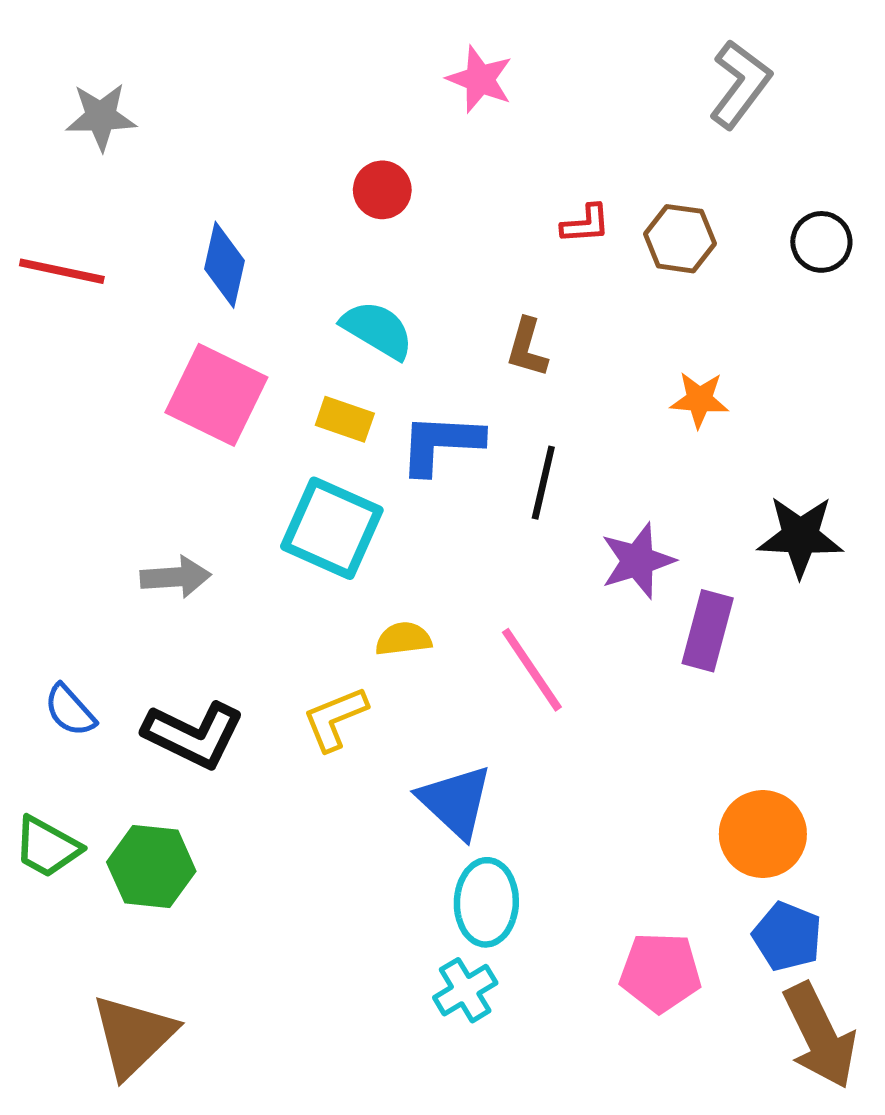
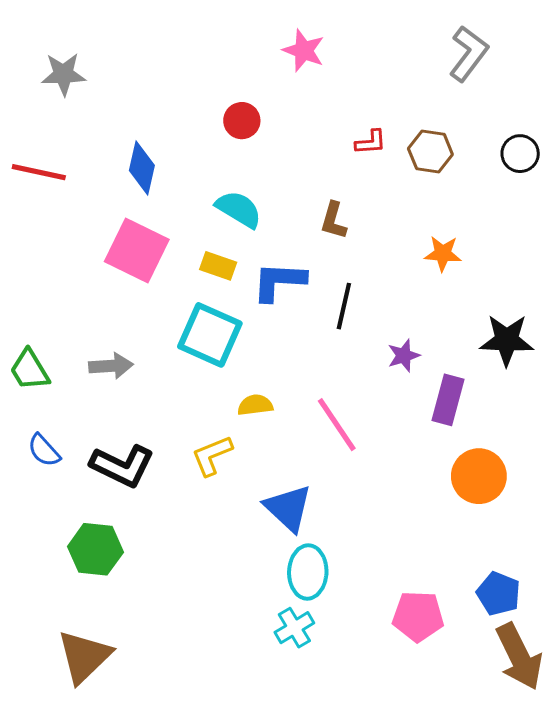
purple star: (638, 561) -> (404, 356), size x0.7
orange circle: (763, 834) -> (479, 476), moved
green trapezoid: (47, 847) -> (30, 370), moved, turned 30

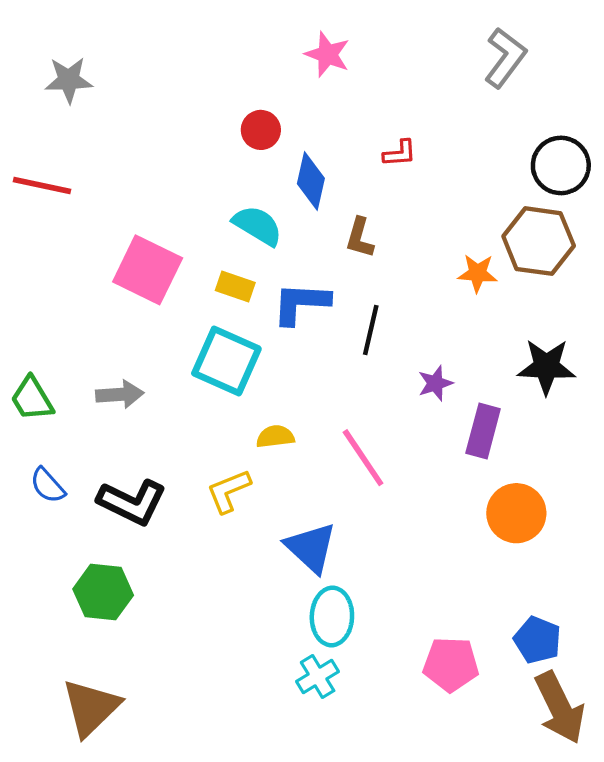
brown hexagon: (430, 152) -> (539, 241), moved, size x1.5
black circle: (520, 154) -> (561, 165), size x1.4
blue diamond: (142, 168) -> (311, 181), moved

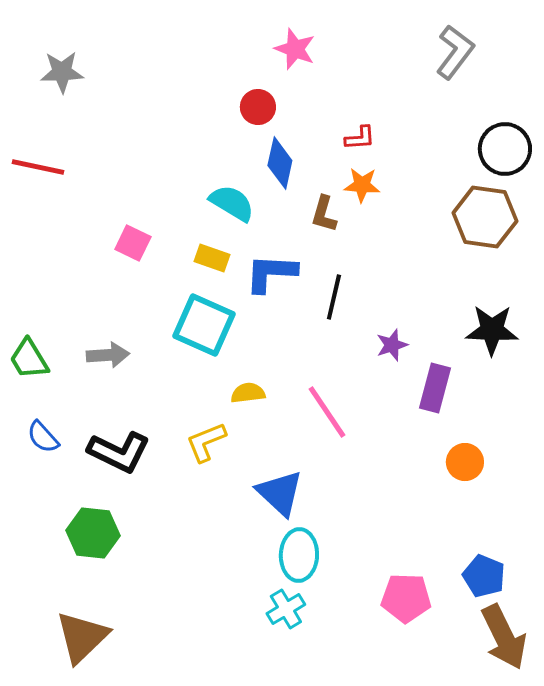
red circle: (261, 130) -> (258, 107), moved
pink square: (148, 270) -> (133, 243), size x0.6
orange star: (477, 273) -> (362, 185), moved
orange circle: (516, 513) -> (465, 462), size x0.7

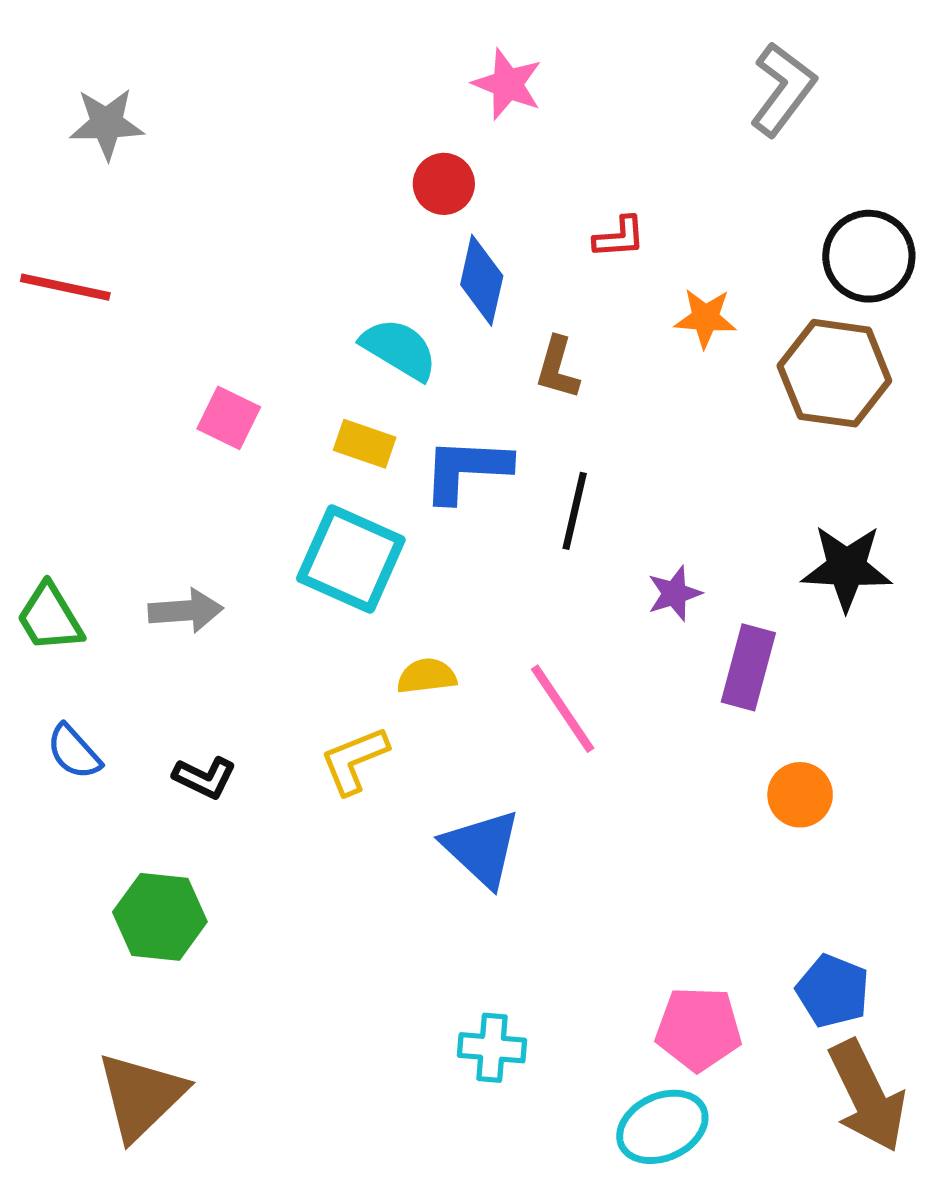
orange star: (362, 185) -> (705, 318), moved
black L-shape: (119, 452) -> (205, 778), size x0.6
cyan ellipse: (299, 555) -> (662, 1127), moved, turned 63
cyan cross: (286, 609) -> (492, 1048), turned 36

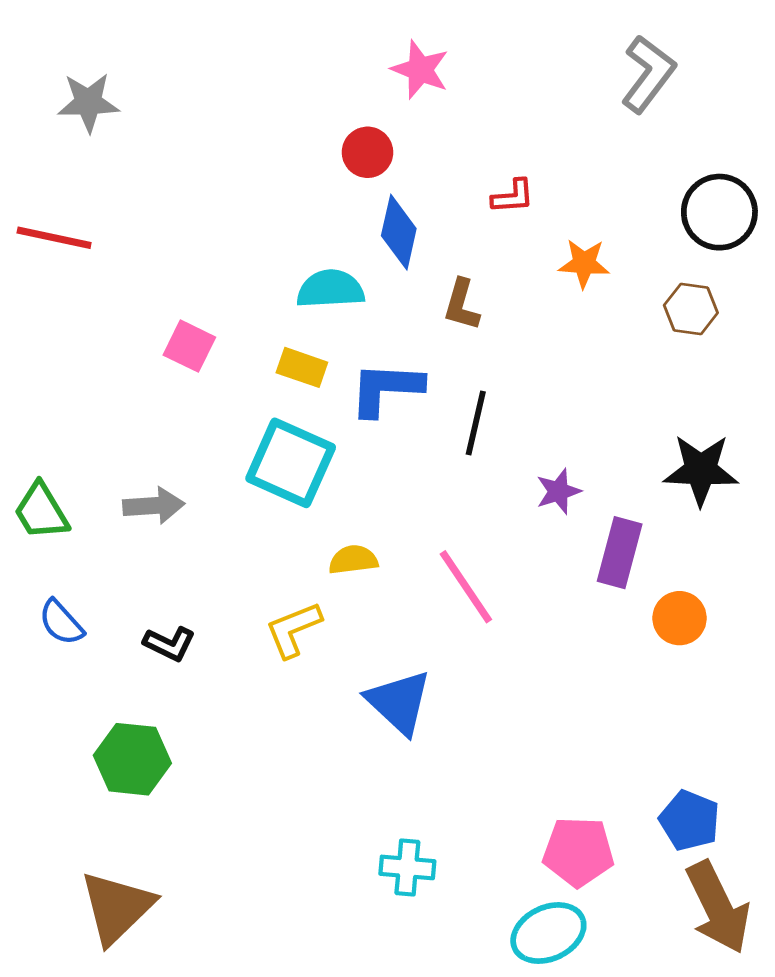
cyan semicircle: (399, 349) -> (330, 289), turned -34
brown hexagon: (834, 373) -> (691, 309), size x0.6
orange circle: (800, 795) -> (680, 618), moved

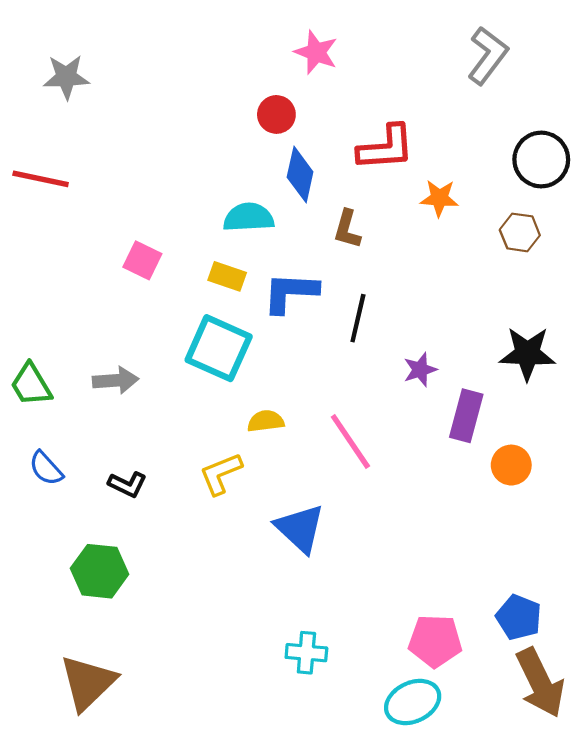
red L-shape: (513, 196) -> (386, 148), size x1.8

